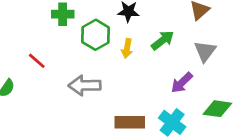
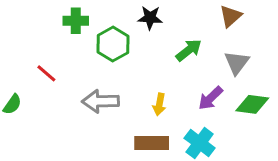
yellow arrow: (127, 48) -> (159, 104), moved
green diamond: (217, 109) -> (252, 104), moved

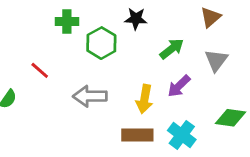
purple arrow: (210, 98) -> (179, 86), moved
yellow arrow: (159, 104) -> (144, 99), size x1.4
green diamond: (252, 104) -> (231, 118), moved

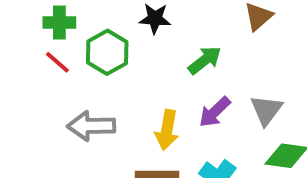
gray triangle: (216, 60) -> (266, 110), moved
red line: (40, 70) -> (57, 62), moved

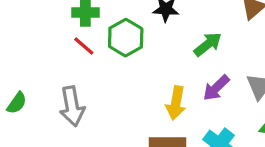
gray arrow: (91, 126) -> (72, 106), moved, turned -99

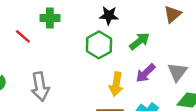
green hexagon: (126, 38) -> (99, 45), moved
red line: (84, 46) -> (23, 36), moved

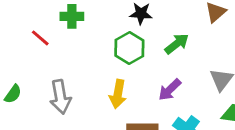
purple arrow: (146, 73) -> (170, 90), moved
yellow arrow: (116, 84) -> (118, 94), moved

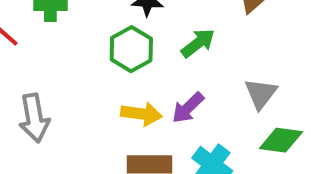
yellow arrow: (118, 94) -> (141, 114), moved, turned -92

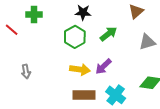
gray triangle: (261, 94) -> (147, 42), moved, turned 36
gray arrow: (34, 118) -> (26, 72), size x0.6

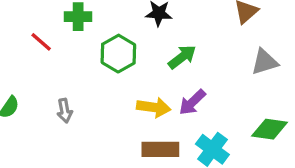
green arrow: (108, 34) -> (182, 57), moved
green hexagon: (75, 37) -> (118, 54), moved

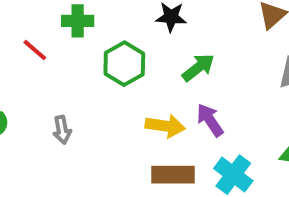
purple arrow: (192, 102) -> (210, 120), turned 100

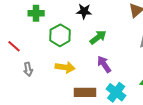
red line: (35, 50) -> (14, 46), moved
yellow arrow: (165, 126) -> (65, 67), moved

